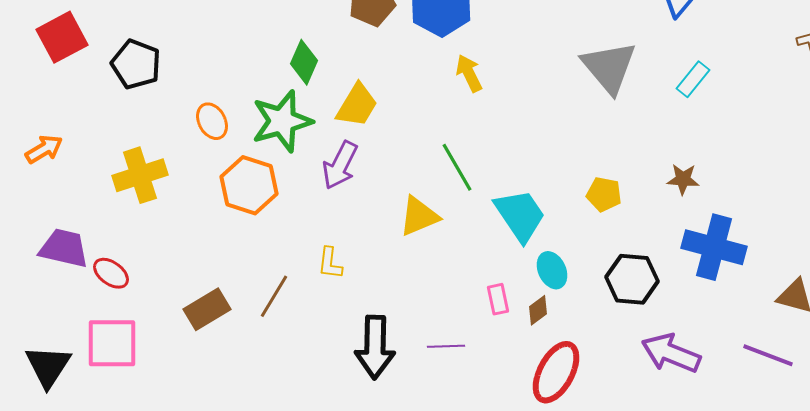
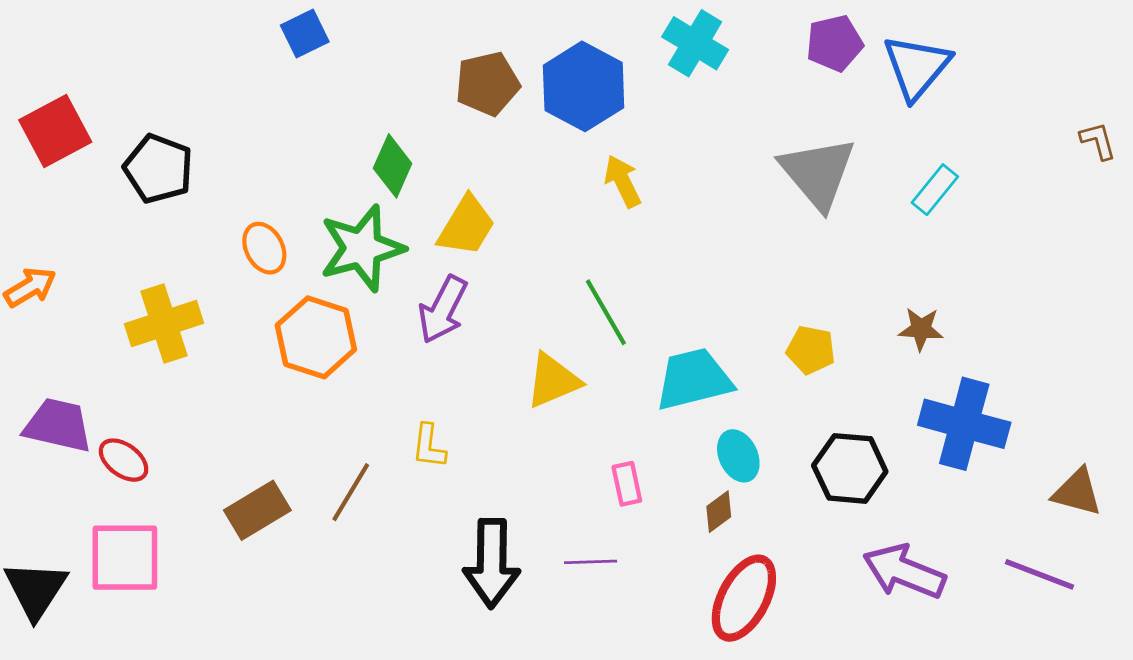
cyan trapezoid: (520, 215) -> (694, 379), turned -70
pink rectangle: (498, 299) -> (627, 484), moved

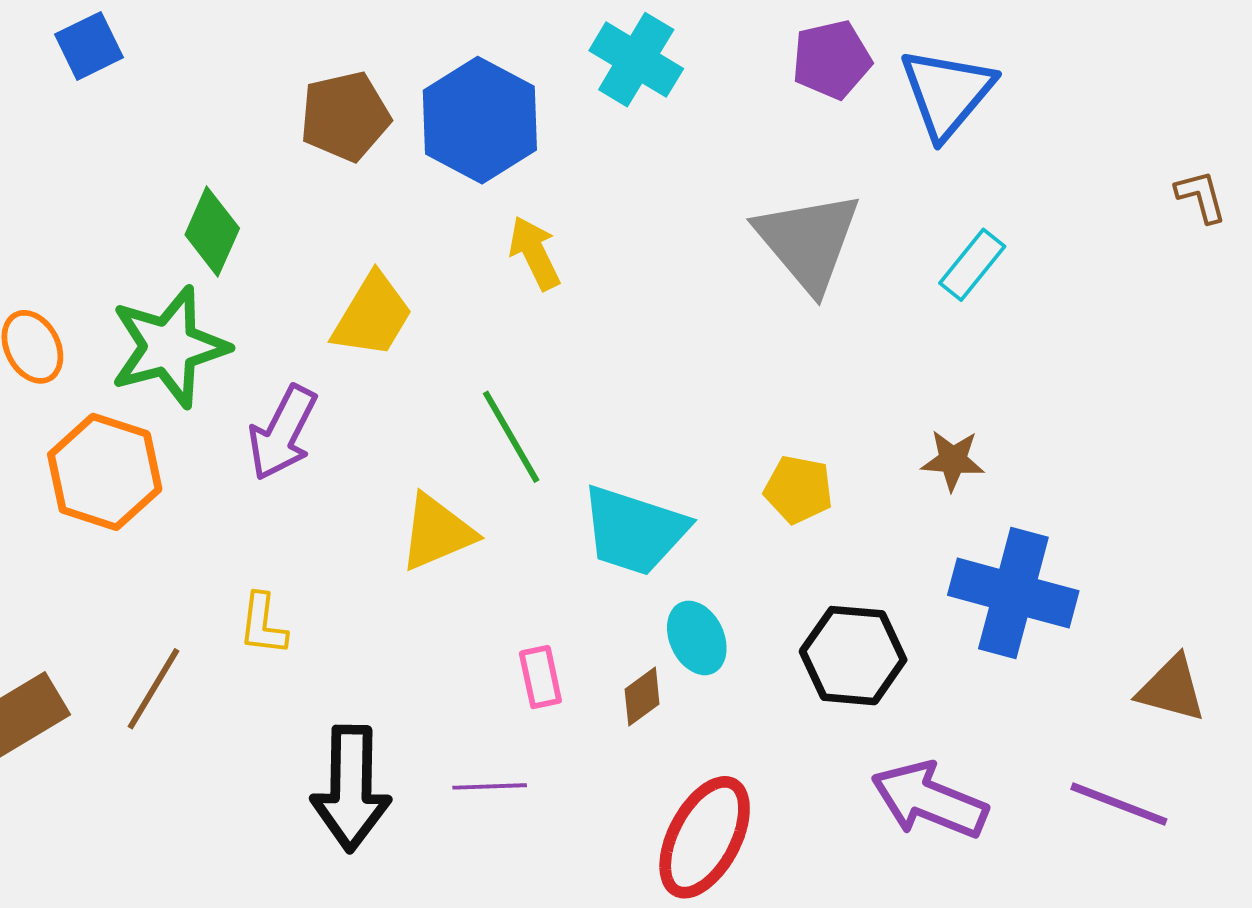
yellow trapezoid: (466, 226) -> (372, 316), moved
cyan trapezoid: (694, 379) -> (634, 530), turned -148
brown diamond: (719, 512) -> (642, 697), moved

